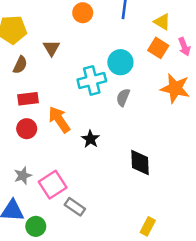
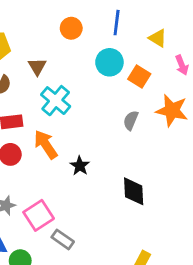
orange square: (158, 48) -> (139, 76), moved
cyan circle: (120, 62) -> (109, 62), moved
cyan cross: (92, 80) -> (56, 101), moved, turned -36
gray semicircle: (123, 97) -> (131, 120), moved

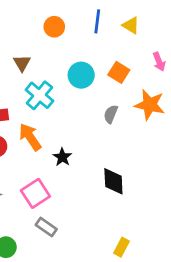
yellow triangle: (158, 38) -> (131, 25), moved
cyan circle: (109, 62) -> (81, 75), moved
pink square: (39, 215) -> (35, 193), moved

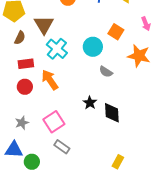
brown triangle: (22, 63) -> (44, 25), size x1.5
cyan circle: (81, 75) -> (93, 47), moved
gray semicircle: (111, 114) -> (106, 72), moved, turned -80
black star: (62, 157) -> (90, 103), moved

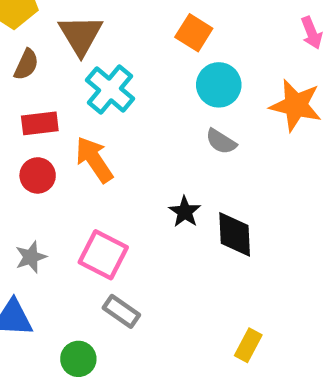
orange square: (116, 32) -> (194, 33), moved
cyan circle: (93, 47) -> (219, 85), moved
pink square: (54, 122) -> (103, 255), turned -30
green circle: (32, 162) -> (78, 359), moved

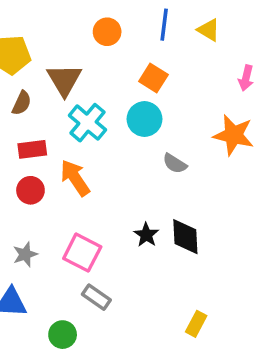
pink arrow: (312, 33) -> (246, 78), turned 35
cyan circle: (219, 85) -> (144, 119), moved
black star: (185, 212) -> (146, 235), moved

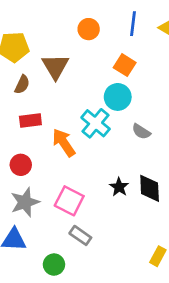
cyan cross: (87, 123) -> (96, 123), moved
red circle: (30, 190) -> (21, 165), moved
gray star: (25, 254) -> (25, 202), size x1.5

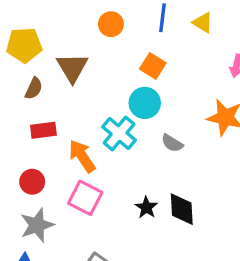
pink square: (69, 201) -> (85, 198), moved

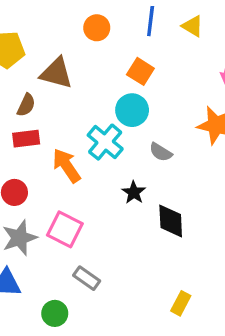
brown triangle: (72, 68) -> (56, 73), turned -44
brown semicircle: (34, 88) -> (26, 105), moved
pink square: (85, 198) -> (65, 229), moved
black star: (146, 207) -> (134, 192), moved

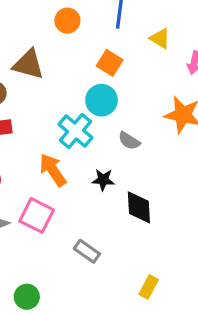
yellow triangle: (193, 26) -> (160, 38), moved
orange arrow: (67, 166) -> (53, 170), moved
black star: (134, 192) -> (103, 180), turned -30
gray rectangle: (87, 278) -> (87, 251), moved

